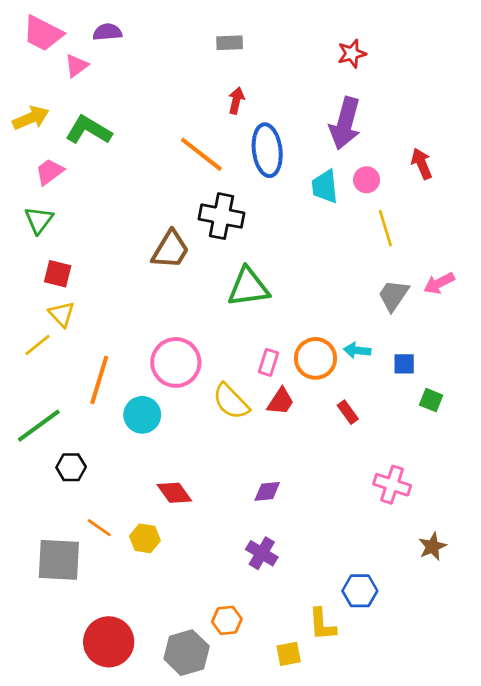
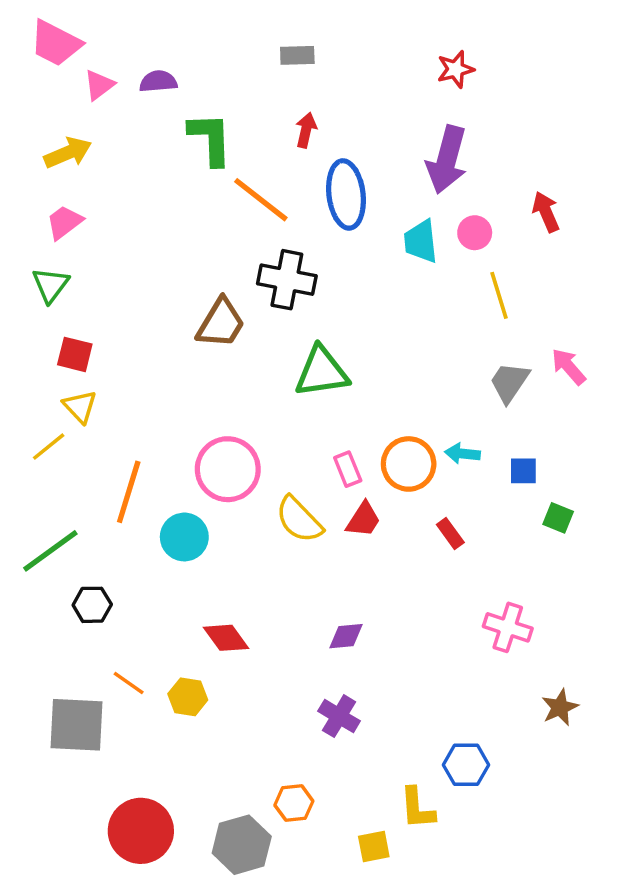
purple semicircle: (107, 32) -> (158, 81), moved
yellow arrow: (31, 118) -> (68, 153), moved
green L-shape: (89, 130) -> (210, 139), moved, turned 57
pink arrow: (439, 283) -> (569, 367), turned 76
pink rectangle: (268, 362) -> (348, 469), turned -40

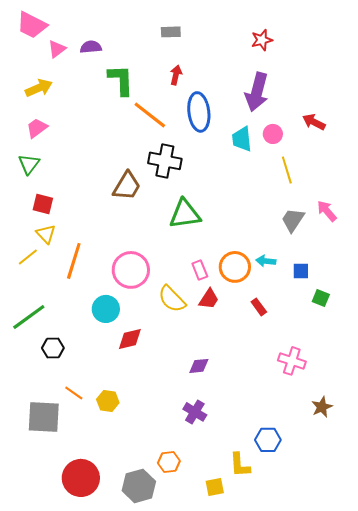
red arrow: (546, 212) -> (314, 122), turned -40
orange line: (129, 492) -> (74, 261), moved
red diamond: (226, 638) -> (130, 339), moved, turned -68

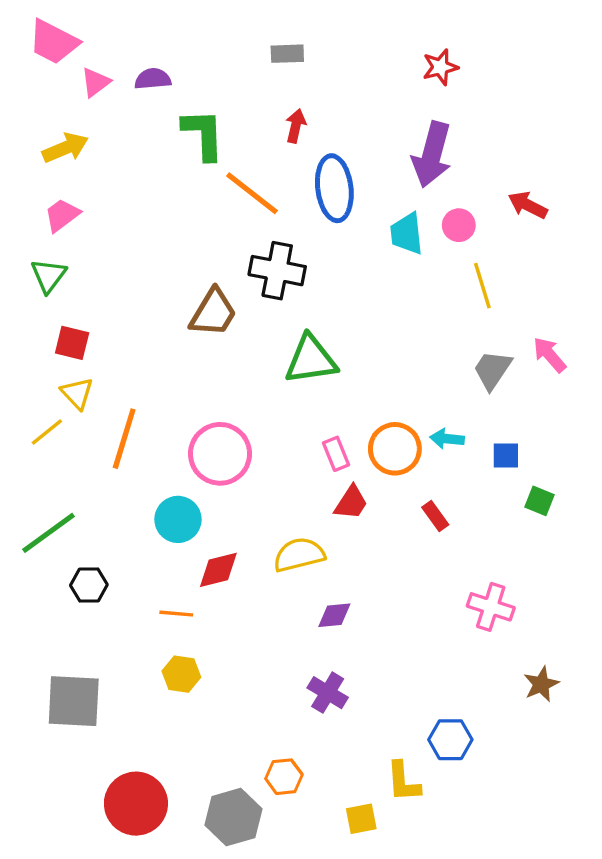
yellow semicircle: (172, 299) -> (299, 555), moved, turned 120
orange line: (74, 393) -> (176, 614), moved, turned -30

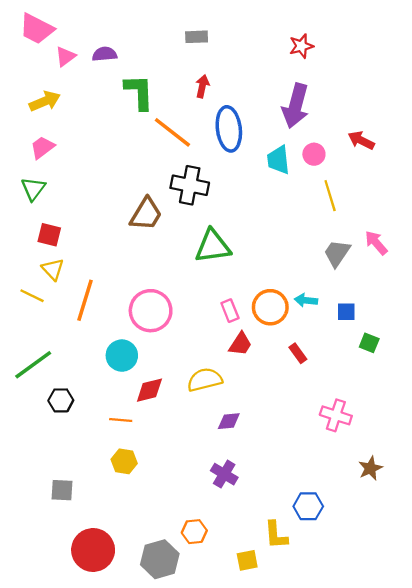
yellow line: (47, 432) -> (32, 296), turned 65
gray square: (74, 701) -> (62, 490), moved, size x0.6

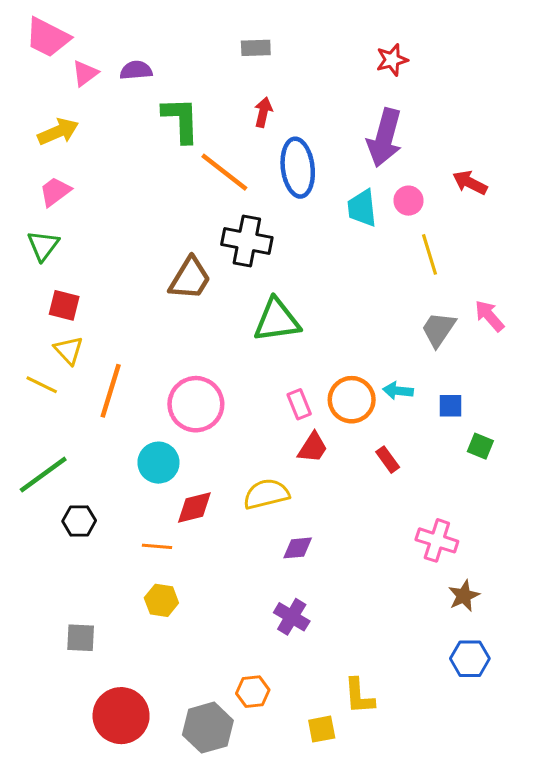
brown star: (370, 468) -> (464, 596), moved
blue hexagon: (308, 506) -> (470, 659), moved

